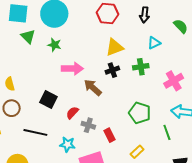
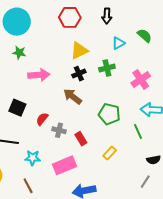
green semicircle: (181, 26) -> (144, 36), moved
brown arrow: (93, 87) -> (73, 96), moved
cyan star: (67, 144) -> (33, 158), moved

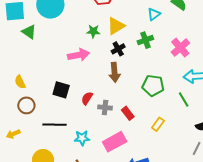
green star: (19, 53) -> (93, 31), moved
brown arrow: (73, 96) -> (115, 72), turned -126

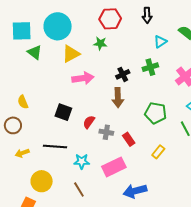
yellow triangle: (116, 26) -> (71, 54), moved
green star: (93, 31) -> (100, 43), moved
brown circle: (26, 105) -> (13, 125), moved
yellow arrow: (13, 134) -> (22, 153), moved

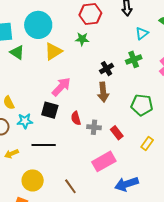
pink arrow: (83, 78) -> (61, 87), moved, turned -35
red semicircle: (89, 122) -> (76, 118), turned -48
cyan star: (82, 161) -> (25, 121), moved

